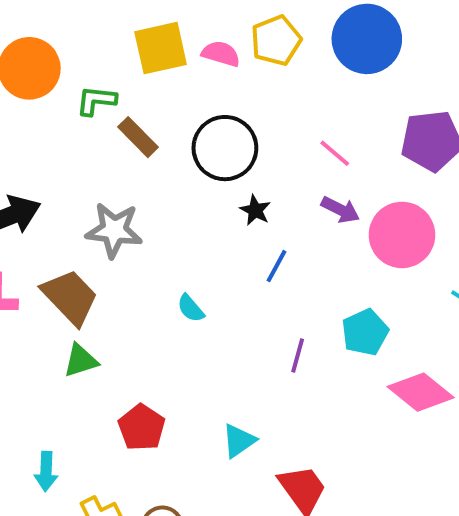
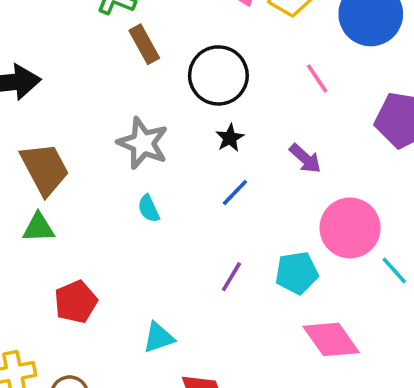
pink line: (335, 153) -> (317, 79), moved
gray star: (114, 230) -> (143, 143), moved
pink circle: (402, 235) -> (350, 228), moved

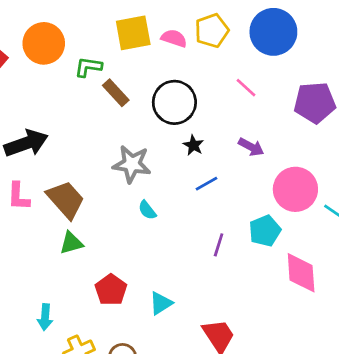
blue line: (235, 192) -> (207, 184), turned 30
cyan triangle: (158, 338) -> (161, 303), moved
pink diamond: (331, 339) -> (301, 273), turned 45

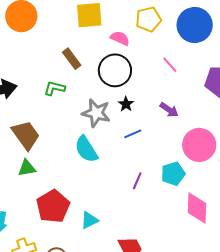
pink semicircle: (174, 38) -> (120, 38), moved
green L-shape: (88, 67) -> (54, 88), moved
gray star: (132, 164) -> (96, 113), moved
cyan semicircle: (147, 210) -> (86, 149), size x1.8
red pentagon: (111, 290) -> (53, 206), size x1.4

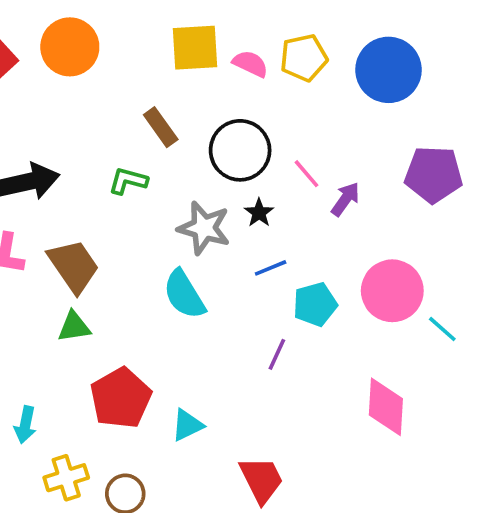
pink semicircle: (120, 38) -> (250, 64), moved
pink line: (170, 65) -> (307, 174), moved
purple arrow: (169, 110) -> (345, 199), moved, turned -90
cyan pentagon: (173, 174) -> (315, 304), moved

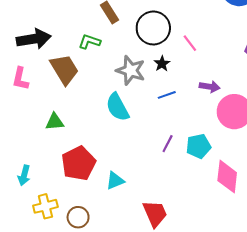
purple arrow: (345, 199) -> (210, 87), moved, turned 60
brown trapezoid: (74, 266) -> (64, 69), moved
cyan pentagon: (315, 304) -> (199, 146), moved

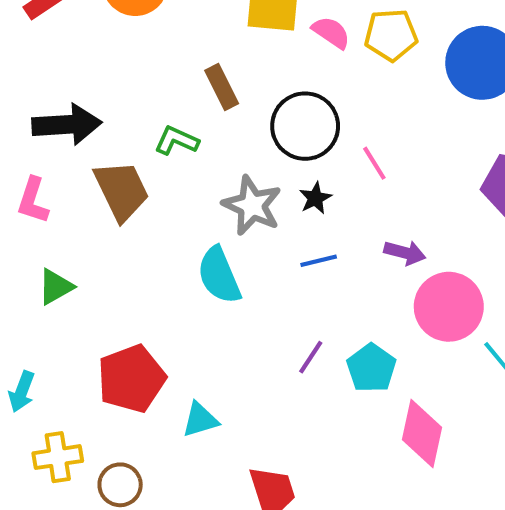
green triangle: (55, 122) -> (56, 287), moved, turned -30
cyan pentagon: (199, 146) -> (371, 368), turned -30

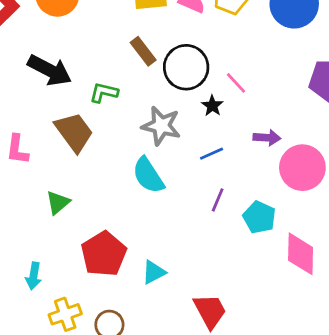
brown rectangle: (222, 87) -> (143, 51), moved
black arrow: (67, 125) -> (50, 70), moved, turned 42
black star: (315, 198) -> (212, 106), moved
green triangle: (56, 287) -> (58, 202), moved
purple line: (311, 357) -> (218, 200), moved

